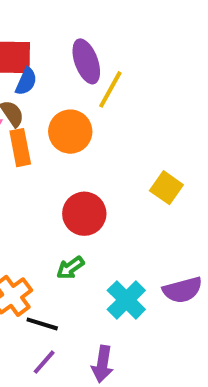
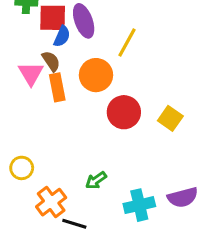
purple ellipse: (86, 61) -> (84, 21), moved
red circle: (84, 214) -> (124, 112), moved
cyan cross: (126, 300) -> (139, 205), turned 32

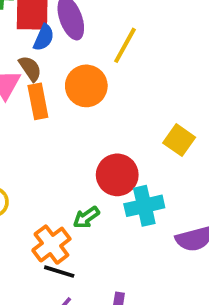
red circle: (124, 112) -> (117, 175), moved
orange cross: (51, 202) -> (51, 245), moved
cyan cross: (139, 205) -> (144, 206), moved

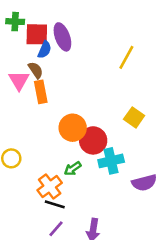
yellow line: (125, 45) -> (126, 57), moved
orange circle: (86, 86) -> (73, 128), moved

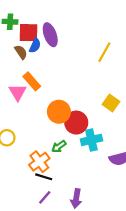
brown semicircle: (36, 70) -> (21, 52), moved
pink triangle: (19, 80) -> (18, 92), moved
orange rectangle: (41, 92) -> (32, 81), turned -30

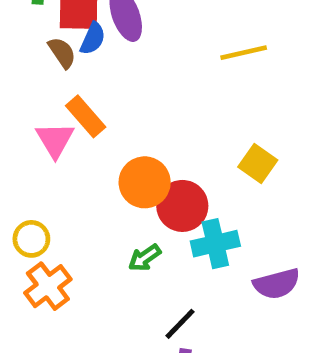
yellow line: (104, 52) -> (244, 53), turned 48
orange cross: (39, 162) -> (48, 286), moved
black line: (44, 177) -> (180, 324), moved, turned -63

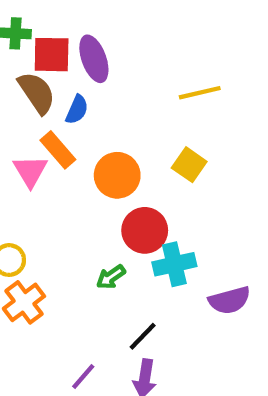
blue semicircle: (93, 38) -> (77, 110), moved
brown semicircle: (62, 53) -> (37, 93), size x1.5
yellow square: (258, 163) -> (189, 165), moved
orange circle: (145, 182) -> (117, 175), moved

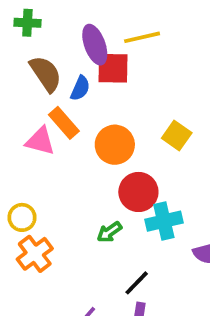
red square: (52, 55) -> (113, 68), moved
yellow line: (200, 93) -> (142, 37), moved
pink triangle: (30, 171) -> (40, 141), turned -44

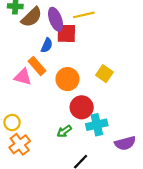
brown semicircle: (46, 74) -> (32, 17), moved, turned 80

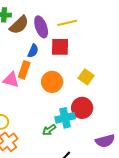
red square: (66, 33) -> (60, 47), moved
orange rectangle: (37, 66) -> (24, 70), turned 60
red circle: (82, 107) -> (82, 108), moved
cyan cross: (97, 125) -> (65, 118), moved

